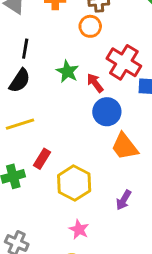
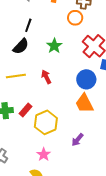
red arrow: (95, 83) -> (46, 77), moved
blue circle: (107, 112) -> (86, 79), moved
red rectangle: (42, 159) -> (26, 110), moved

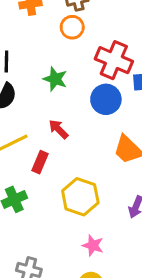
blue circle: (86, 79) -> (106, 99), moved
red rectangle: (26, 110) -> (40, 162), moved

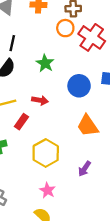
red cross: (114, 60) -> (92, 37), moved
red arrow: (58, 129) -> (40, 100), turned 133

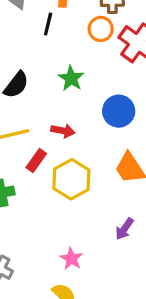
black line: (12, 43) -> (48, 24), moved
yellow hexagon: (46, 153) -> (71, 179), moved

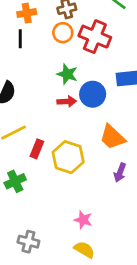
green star: (71, 78) -> (67, 74), moved
red arrow: (63, 131) -> (67, 101), moved
purple arrow: (124, 229) -> (120, 173), moved

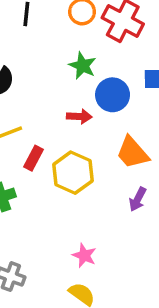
red arrow: (67, 101) -> (79, 116), moved

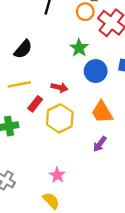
red arrow: (79, 116) -> (59, 87), moved

